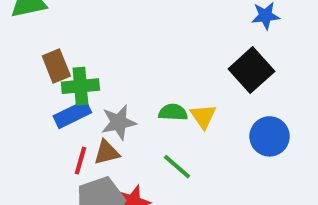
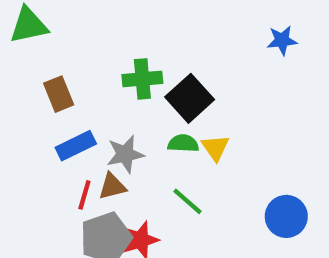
black square: (251, 70) -> (190, 98), moved
green cross: (80, 86) -> (142, 79), moved
blue circle: (270, 136) -> (286, 216), moved

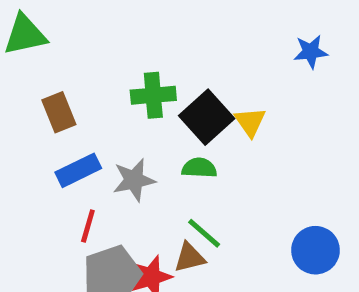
yellow triangle: (215, 148) -> (250, 122), moved
brown triangle: (112, 186) -> (190, 257), moved

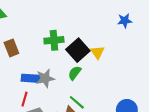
green semicircle: (199, 168) -> (75, 73), turned -56
blue rectangle: (78, 170) -> (31, 78), moved, turned 30

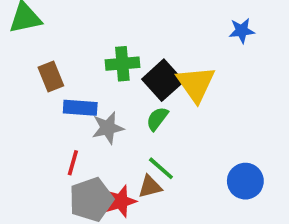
yellow triangle: (97, 52) -> (196, 84), size x1.6
blue rectangle: (31, 78) -> (80, 108), moved

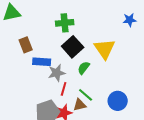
green cross: (122, 64) -> (65, 23), moved
black square: (163, 80) -> (73, 47), moved
red line: (73, 163) -> (64, 89), moved
blue circle: (245, 181) -> (118, 101), moved

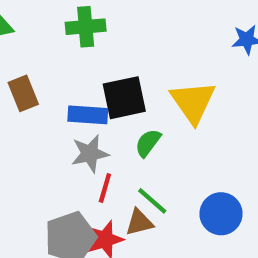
green cross: (65, 23) -> (86, 27), moved
black square: (73, 47) -> (124, 98), turned 30
blue rectangle: (42, 62) -> (88, 115), moved

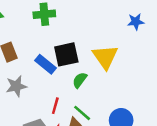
blue rectangle: (88, 115) -> (46, 64), turned 35
gray star: (90, 154) -> (16, 86), moved

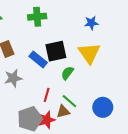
blue star: (136, 22) -> (91, 23), moved

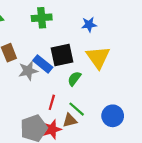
blue star: (91, 23) -> (89, 25), moved
gray star: (13, 78) -> (28, 71), moved

